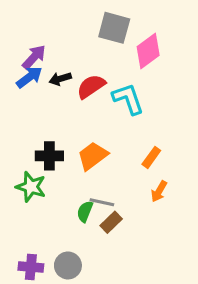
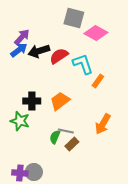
pink diamond: (148, 51) -> (96, 33), turned 65
black arrow: (60, 79) -> (39, 51), size x1.5
orange rectangle: (151, 157) -> (98, 81), moved
orange arrow: (159, 191) -> (103, 124), size x1.5
gray circle: (68, 265) -> (34, 172), moved

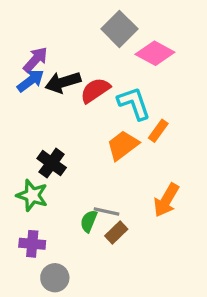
gray square: (74, 18) -> (119, 29), turned 30
black cross: (32, 101) -> (52, 163), turned 36
orange trapezoid: (60, 101) -> (123, 145), moved
purple cross: (20, 173) -> (32, 244), moved

